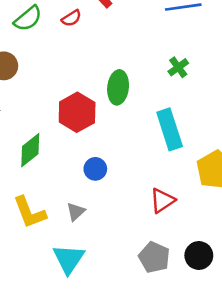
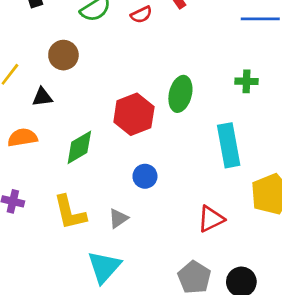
green cross: (178, 67) -> (246, 81), turned 30

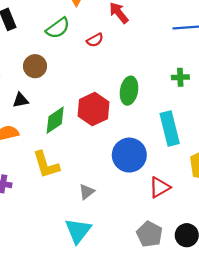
red semicircle: (141, 15) -> (95, 40), moved
green diamond: (79, 147) -> (55, 120), moved
blue circle: (145, 176) -> (129, 155), moved, size x1.8
yellow L-shape: (70, 213) -> (46, 165), moved

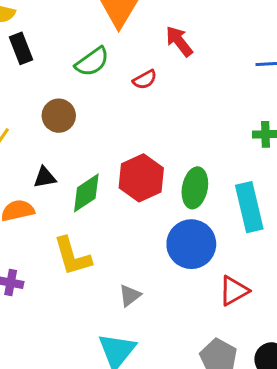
green ellipse: (129, 91) -> (195, 188), moved
black triangle: (21, 100) -> (45, 177), moved

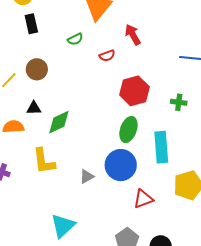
green semicircle: (92, 62) -> (75, 39), size x0.7
brown circle: (59, 116) -> (37, 69), moved
red hexagon: (141, 178) -> (134, 91), moved
gray triangle: (130, 295) -> (87, 176), moved

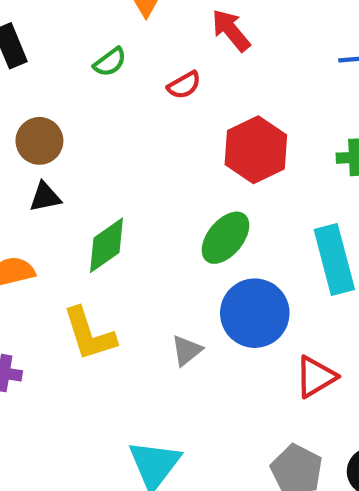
black triangle: (34, 108) -> (45, 197), moved
green ellipse: (128, 130) -> (225, 238), moved, turned 30

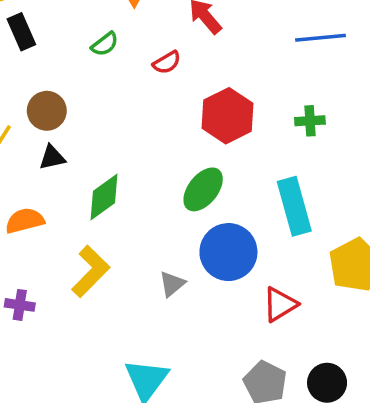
yellow L-shape: (89, 334) -> (91, 271), turned -117

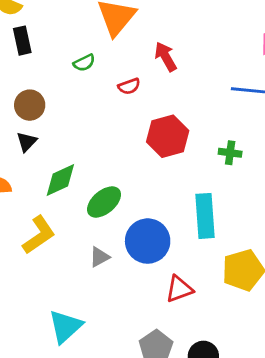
black triangle: (52, 157) -> (27, 142), turned -45
green ellipse: (203, 189) -> (104, 202), moved

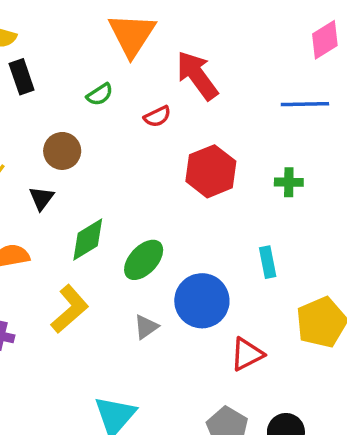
red arrow: (166, 57) -> (197, 75), size x1.4
brown circle: (30, 105) -> (62, 151), moved
cyan rectangle: (205, 216) -> (268, 262), size x0.6

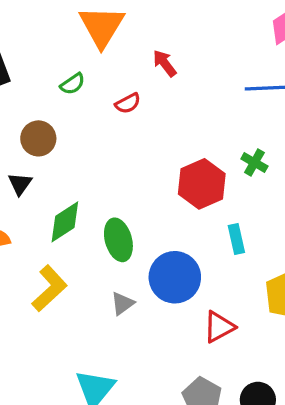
red arrow: (197, 75) -> (165, 63), size x0.6
red hexagon: (211, 171) -> (202, 184), moved
green cross: (289, 182) -> (254, 163), turned 30
green ellipse: (144, 260) -> (118, 240), turned -57

